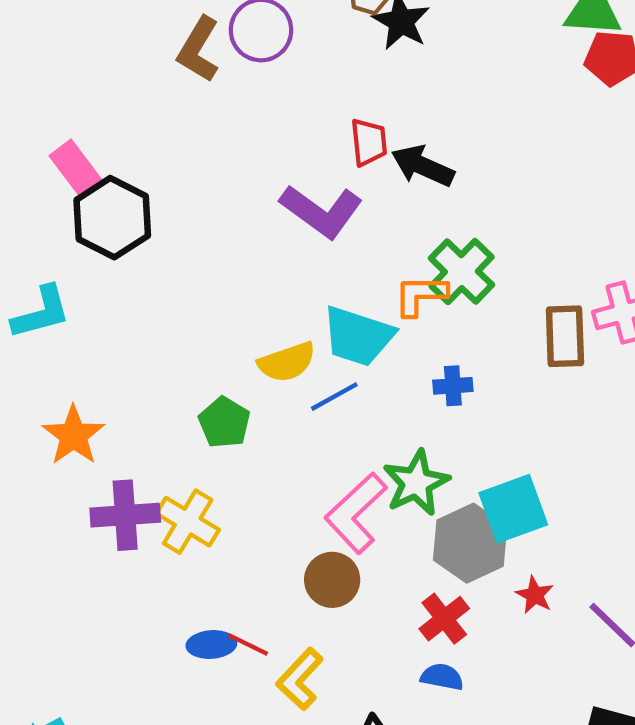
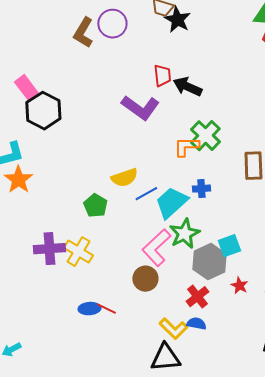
cyan trapezoid: (358, 336) -> (171, 203), moved, turned 120
orange star: (73, 435) -> (18, 180), moved
cyan square: (513, 509) -> (229, 246), size x0.7
yellow L-shape: (300, 679) -> (173, 329), moved, turned -88

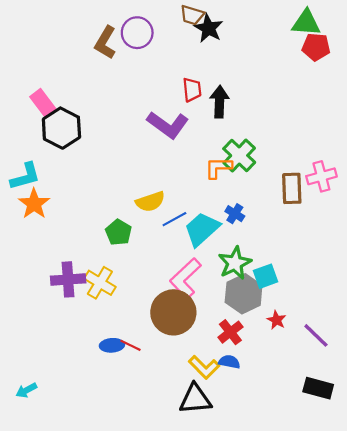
black arrow: (187, 87) -> (219, 102), turned 68
blue cross: (201, 189) -> (235, 214), turned 36
green star: (184, 234) -> (235, 263), moved
brown circle: (145, 279) -> (173, 312), size x1.6

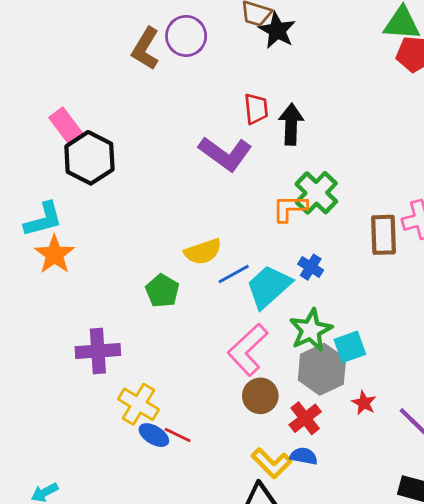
yellow cross: (100, 283) -> (138, 404), moved
brown circle: (173, 312) -> (260, 396), moved, size x0.6
blue ellipse: (112, 345) -> (154, 435), turned 35

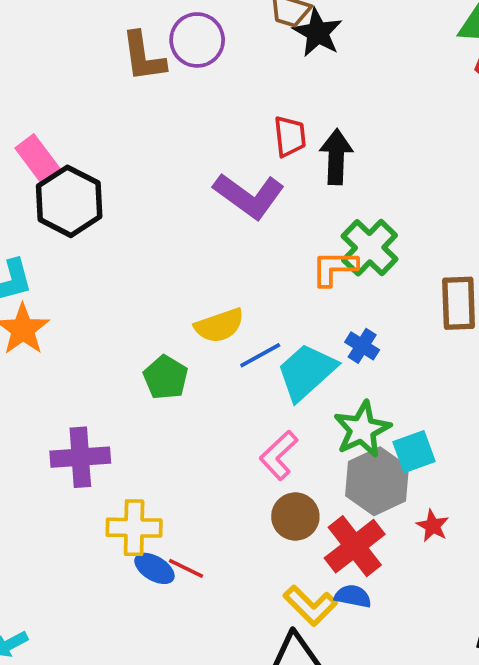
brown L-shape: (145, 49) -> (143, 57), turned -39
pink L-shape: (248, 350) -> (279, 455), size x0.7
yellow cross: (138, 404) -> (134, 528), turned -30
red cross: (305, 418) -> (355, 546), size x1.4

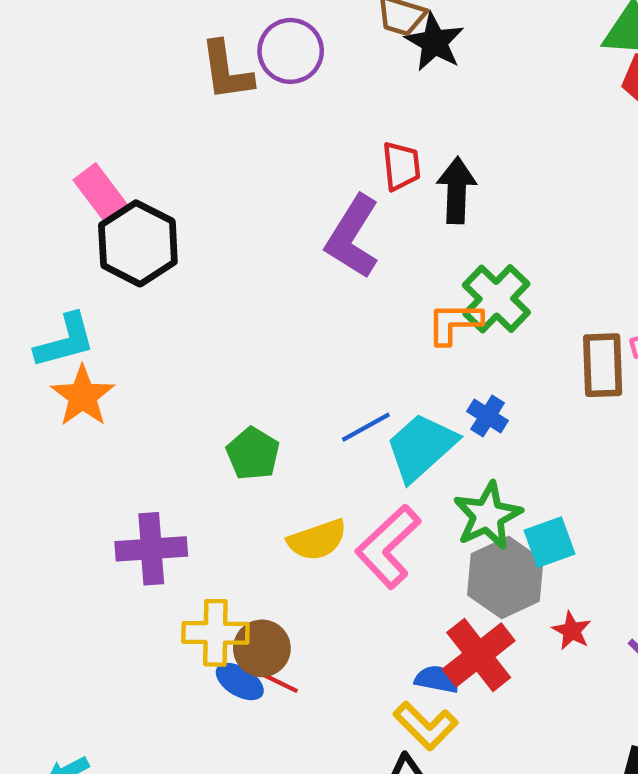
purple L-shape: (249, 196) -> (353, 237), turned 86
yellow semicircle: (219, 326) -> (317, 540), moved
pink L-shape: (279, 455) -> (388, 547), size x1.4
brown circle: (295, 517) -> (262, 648), moved
blue semicircle: (353, 596) -> (437, 679), moved

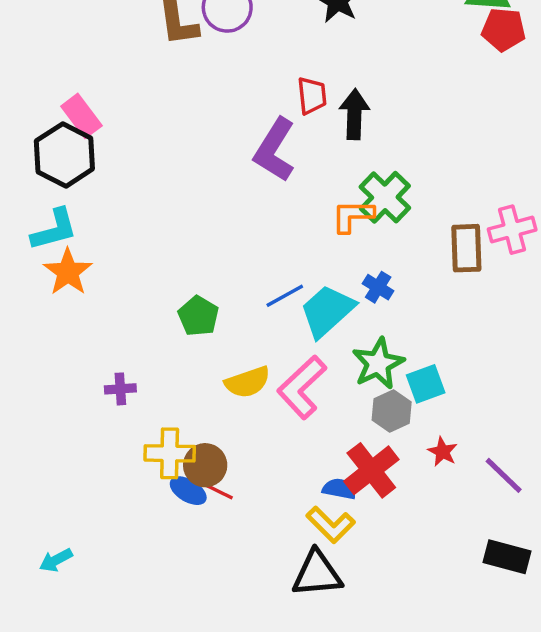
black hexagon: (138, 243) -> (64, 155), moved
purple cross: (151, 549) -> (120, 389), size x0.6
gray hexagon: (505, 578) -> (392, 411), size x0.7

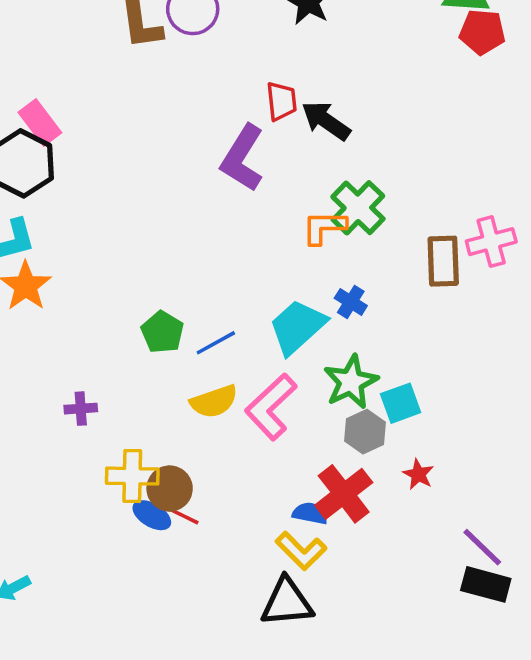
black arrow: (354, 114) -> (326, 121), turned -57
blue line: (285, 296) -> (216, 343), moved
purple line: (504, 475) -> (482, 547), moved

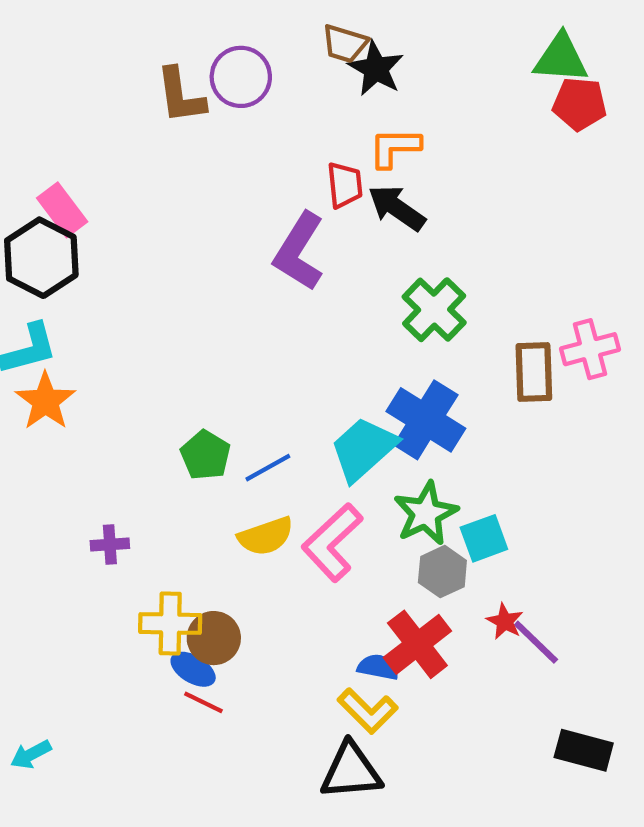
orange L-shape: (324, 227) -> (395, 148), moved
blue cross: (351, 302) -> (426, 420), size x2.0
red line: (182, 515) -> (203, 702), moved
purple line: (482, 547) -> (536, 642), moved

